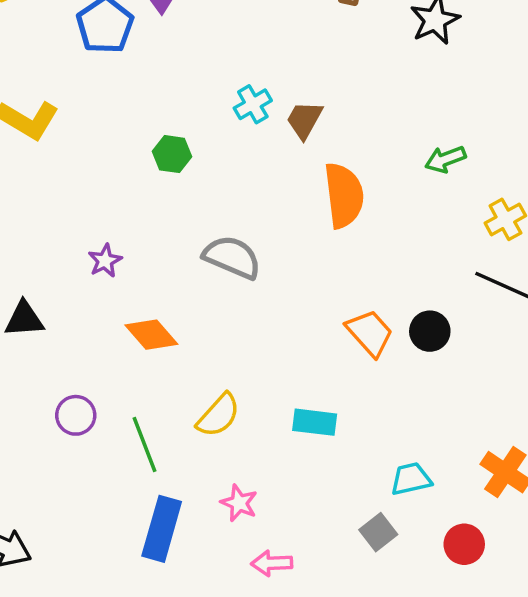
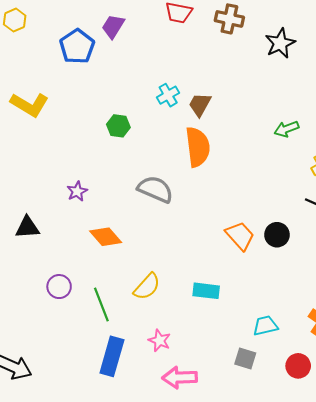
orange semicircle: (344, 195) -> (198, 147), moved
gray square: (378, 532) -> (245, 358), turned -35
pink arrow: (272, 563) -> (180, 378), size x1.4

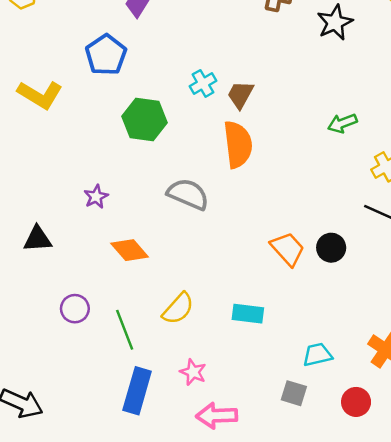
blue pentagon: (77, 46) -> (106, 55), moved
green hexagon: (118, 126) -> (145, 120), size x1.6

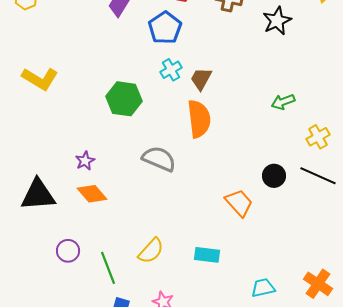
blue pentagon: (106, 55) -> (165, 28), moved
black triangle: (38, 239) -> (38, 195), size x1.5
black circle: (331, 248) -> (274, 176), moved
orange diamond: (130, 250) -> (92, 194), moved

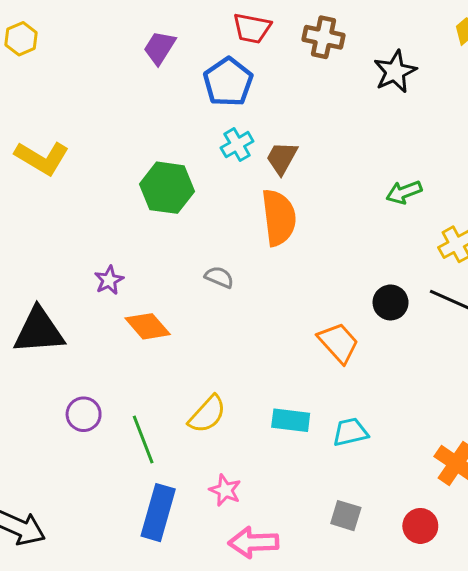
gray semicircle: (159, 159) -> (219, 277), size x0.6
orange diamond: (92, 194) -> (148, 326), moved
cyan trapezoid: (263, 288) -> (350, 432), moved

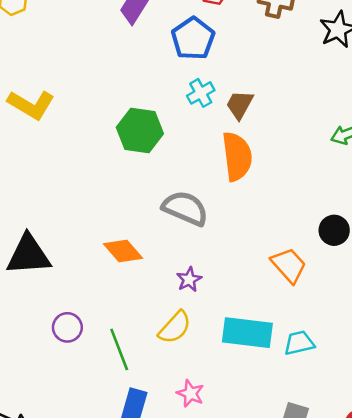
gray semicircle: (219, 277) -> (185, 208), size x1.8
purple star: (109, 280) -> (189, 279), moved
cyan rectangle: (291, 420) -> (247, 333), size x1.5

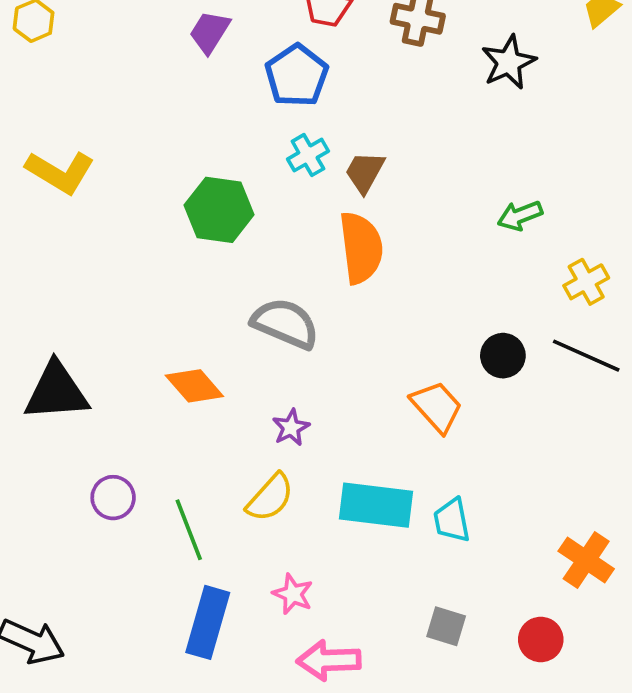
cyan trapezoid: (299, 343) -> (452, 520), turned -88

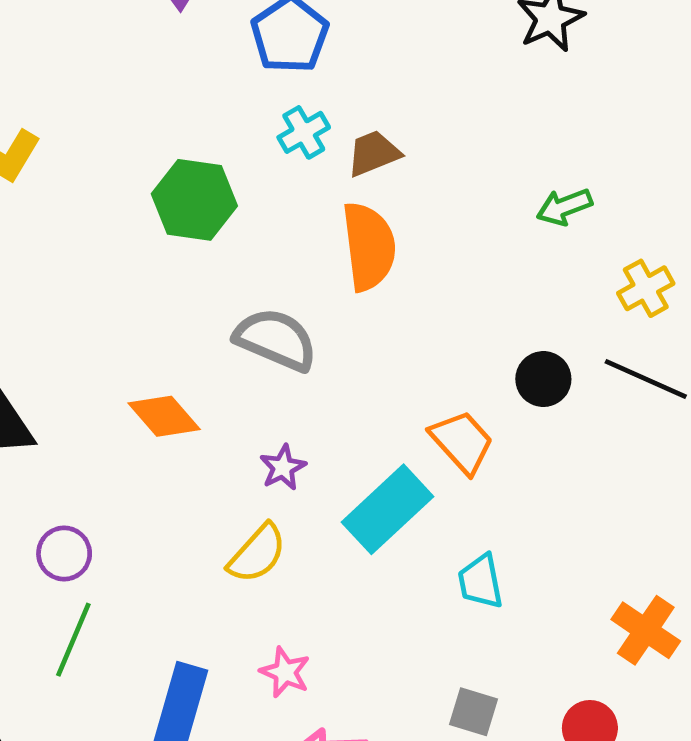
brown trapezoid: (365, 172) -> (374, 153), turned 39
cyan rectangle: (376, 505) -> (387, 509), moved, turned -50
green line: (189, 530) -> (73, 640), moved, turned 44

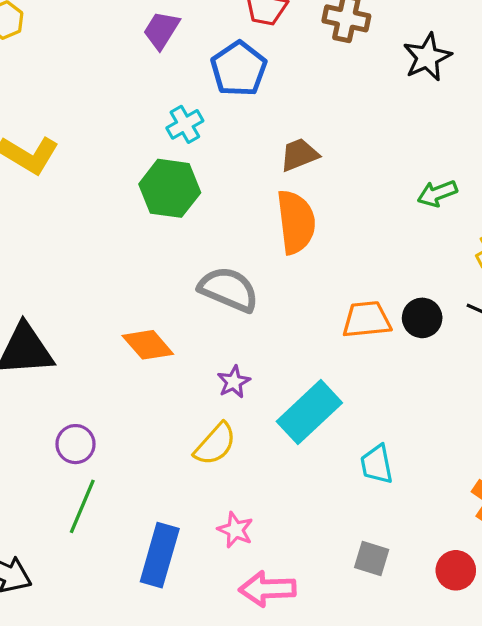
cyan cross: (304, 132) -> (185, 124), moved
orange trapezoid: (462, 442) -> (367, 320), moved, turned -54

